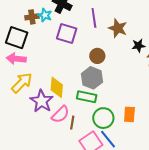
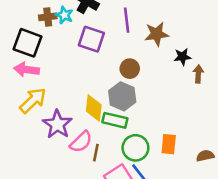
brown star: (118, 28) -> (157, 34), turned -30
yellow diamond: (57, 87) -> (94, 108), moved

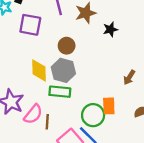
brown arrow: (198, 74) -> (129, 77), moved, turned -144
yellow diamond: (94, 108) -> (39, 70), moved
green circle: (135, 148) -> (93, 115), moved

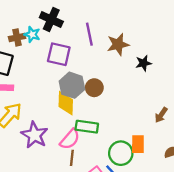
brown circle: (67, 46) -> (94, 88), moved
gray hexagon: (63, 70) -> (72, 85), moved
pink semicircle: (33, 114) -> (70, 139), moved

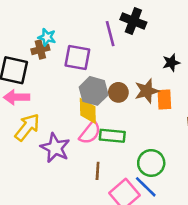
black cross: (51, 19) -> (133, 21), moved
brown cross: (17, 37) -> (40, 50), moved
brown star: (118, 44) -> (147, 91), moved
pink semicircle: (70, 139) -> (90, 133), moved
orange rectangle: (138, 144) -> (164, 100), moved

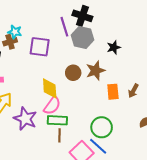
gray hexagon: (94, 91) -> (82, 37), moved
orange rectangle: (164, 100) -> (113, 92), moved
green rectangle: (112, 136) -> (57, 120), moved

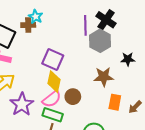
purple square: (40, 47) -> (53, 60), moved
brown circle: (73, 73) -> (73, 97), moved

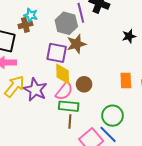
gray hexagon: (100, 41) -> (66, 23), moved
brown star: (104, 77) -> (76, 44), moved
purple star: (22, 104) -> (35, 90), moved

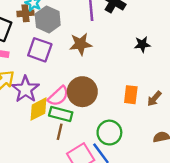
gray hexagon: (66, 23) -> (48, 19), moved
purple square: (57, 53) -> (40, 50), moved
yellow diamond: (63, 74) -> (38, 109), moved, turned 55
brown circle: (84, 84) -> (82, 92), size x1.6

